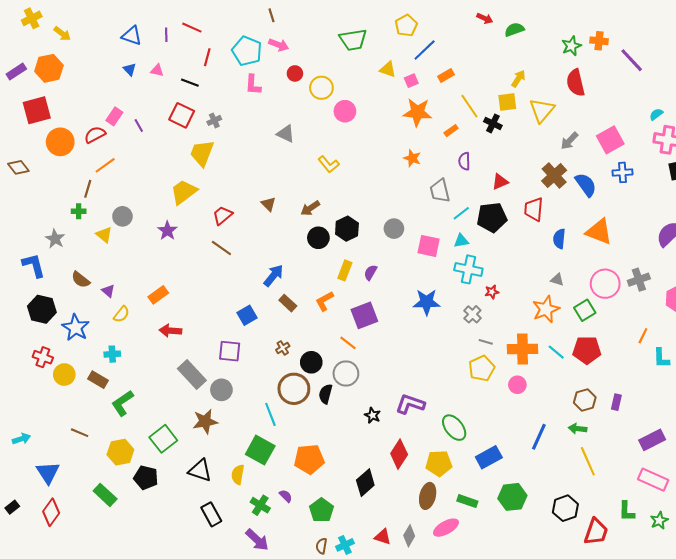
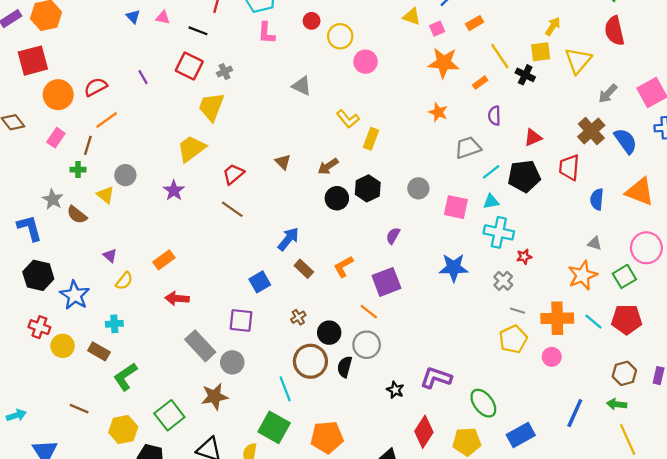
pink rectangle: (114, 116) -> (56, 138), moved
gray trapezoid: (440, 191) -> (468, 148), turned 85
yellow rectangle: (345, 270) -> (371, 139), moved
brown semicircle: (81, 280) -> (77, 215), moved

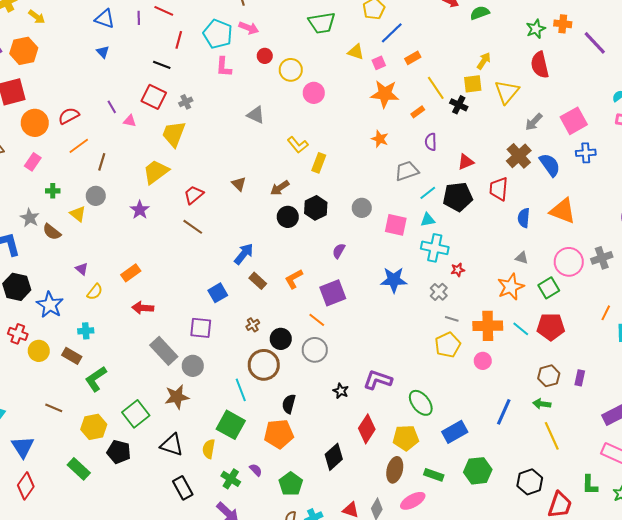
pink triangle: (163, 18) -> (130, 121), moved
brown line: (88, 145) -> (102, 162), moved
black semicircle: (345, 367) -> (289, 404), moved

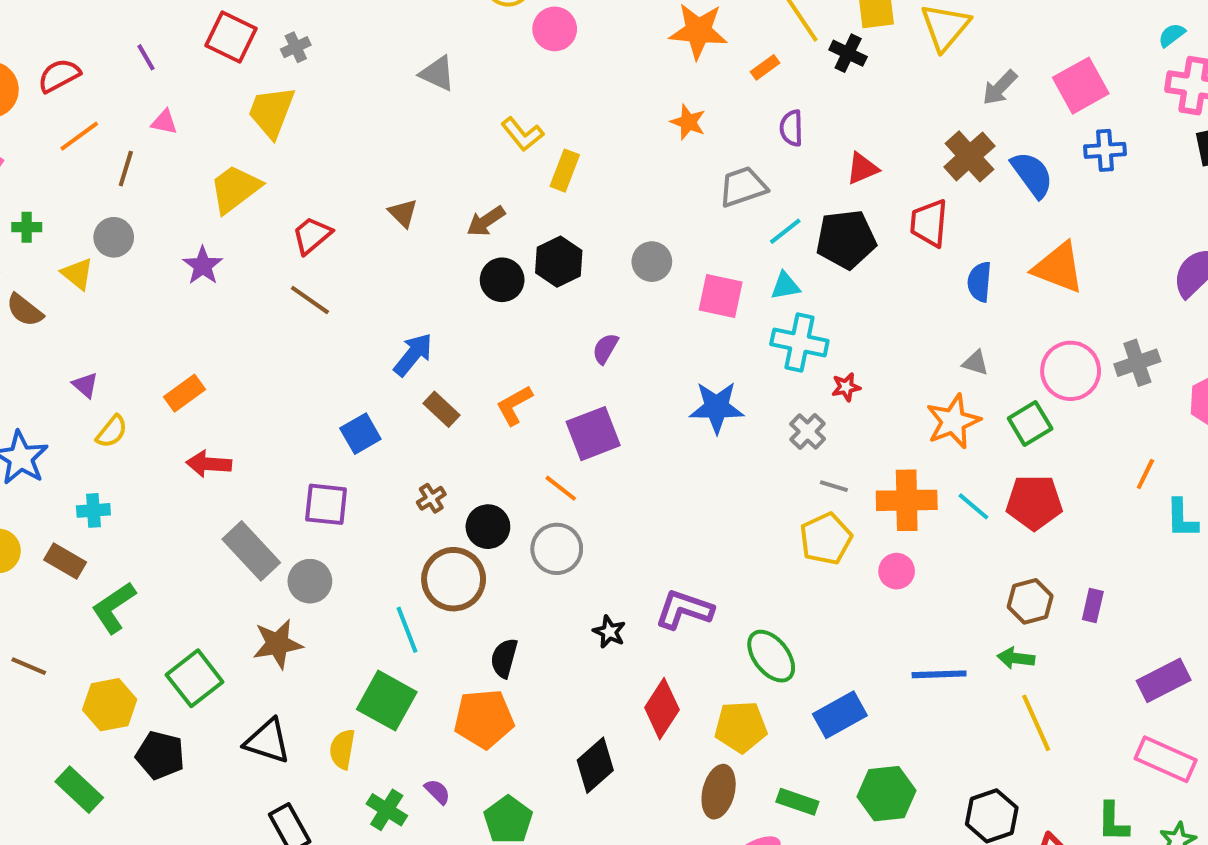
pink triangle: (130, 121) -> (164, 122), moved
blue line: (504, 412) -> (939, 674), turned 64

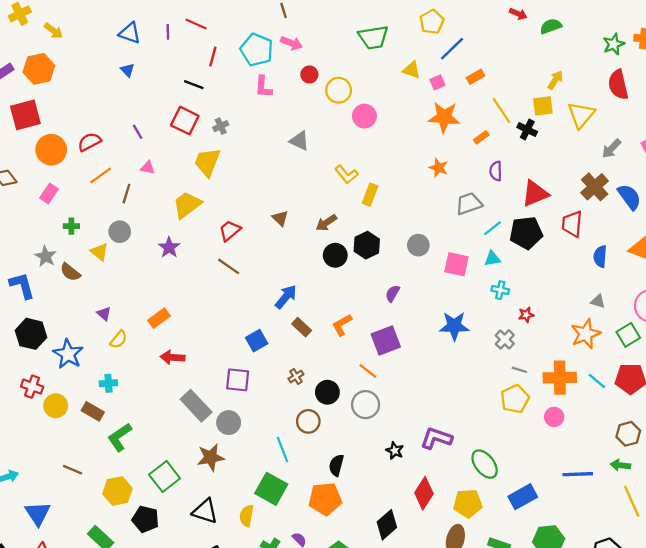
red triangle: (862, 169) -> (535, 194), size x1.5
cyan cross: (799, 343) -> (500, 290), size x0.6
brown circle: (454, 579) -> (308, 421), size x0.7

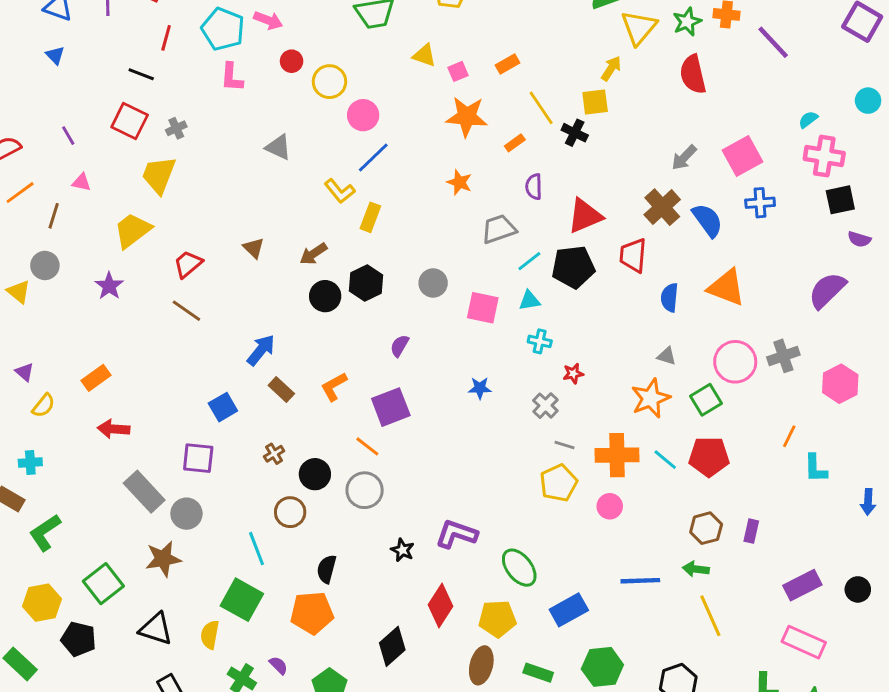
blue line: (452, 49) -> (373, 157), moved
yellow triangle: (581, 115) -> (639, 28), moved
blue star: (454, 326) -> (480, 388), size x0.6

